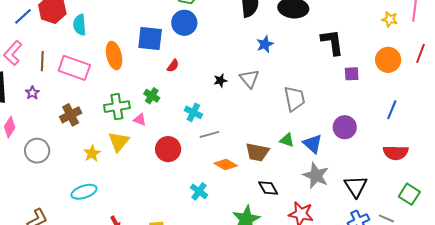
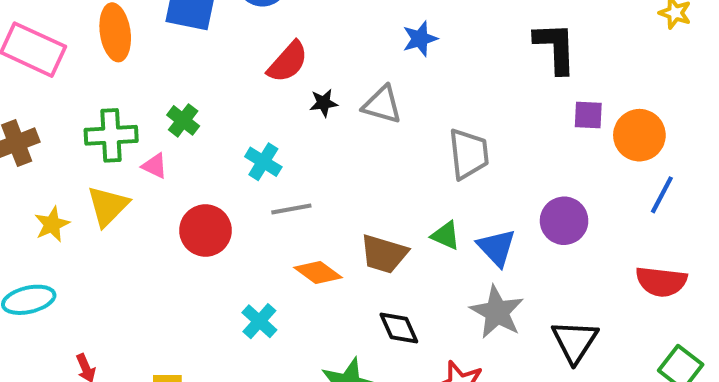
orange circle: (388, 60) -> (639, 135), moved
red semicircle: (173, 66) -> (288, 62), moved, size x1.6
gray triangle: (249, 79) -> (382, 105), turned -40

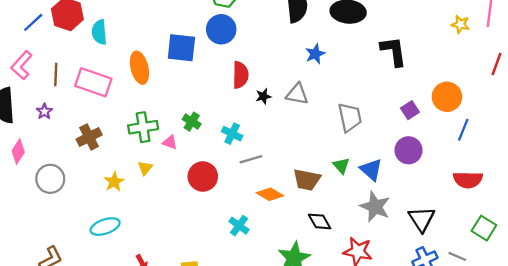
red semicircle: (288, 62) -> (240, 75), turned -36
purple square: (588, 115) -> (410, 110), moved, turned -30
green cross: (183, 120) -> (192, 122), moved
yellow triangle: (108, 206) -> (145, 168), size x0.6
green triangle: (446, 235) -> (341, 166), turned 30

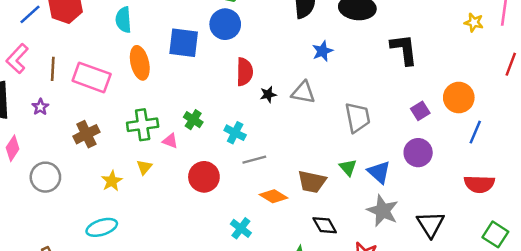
cyan semicircle: (99, 32) -> (123, 20), moved

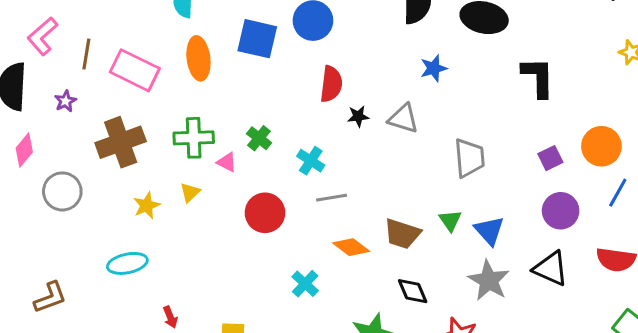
brown cross: (86, 134) -> (121, 142), size x1.4
purple circle: (418, 153) -> (561, 211), moved
black triangle: (431, 224) -> (551, 268), moved, turned -40

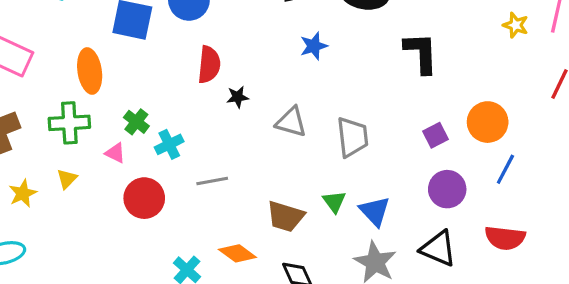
orange ellipse: (198, 58) -> (90, 71), moved
gray triangle: (403, 119) -> (291, 122), moved
cyan cross: (311, 161) -> (169, 144), moved, turned 32
pink triangle: (227, 162) -> (115, 153), moved
orange diamond: (351, 247) -> (237, 253), moved

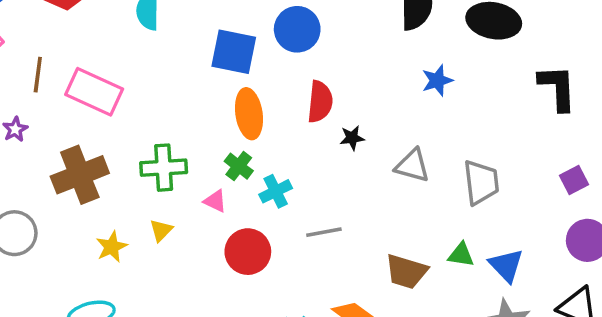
orange ellipse: (90, 71) -> (249, 114), moved
green triangle: (334, 202) -> (461, 255), turned -45

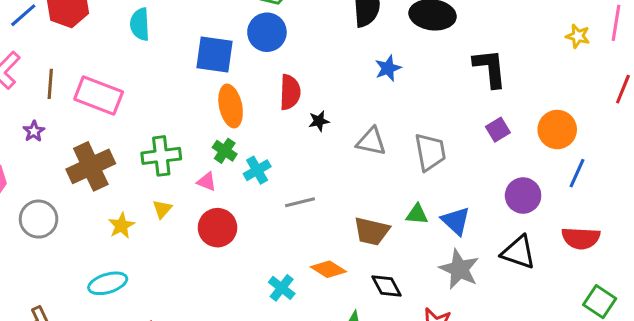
purple square: (574, 180) -> (498, 130), moved
red circle: (248, 252) -> (217, 228), moved

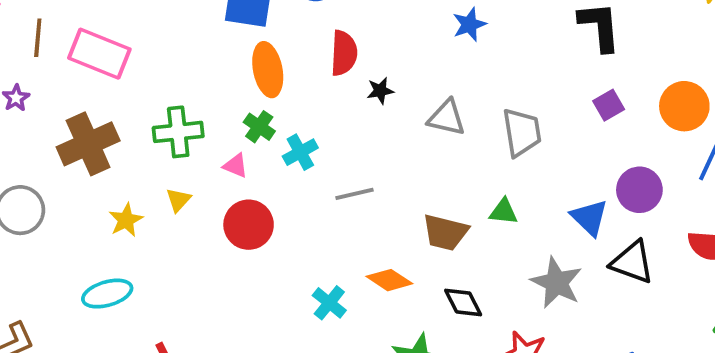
blue triangle: (456, 221) -> (589, 218), moved

